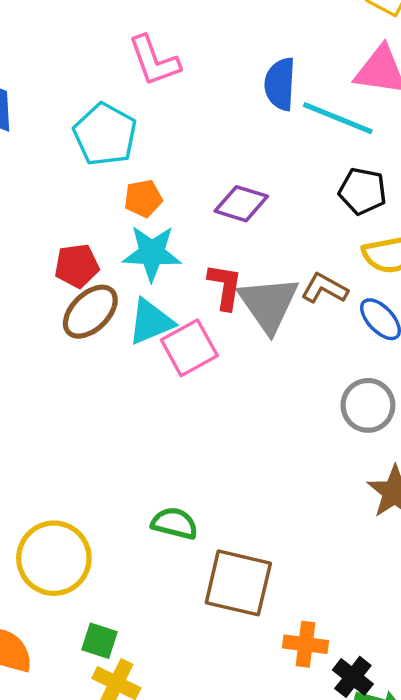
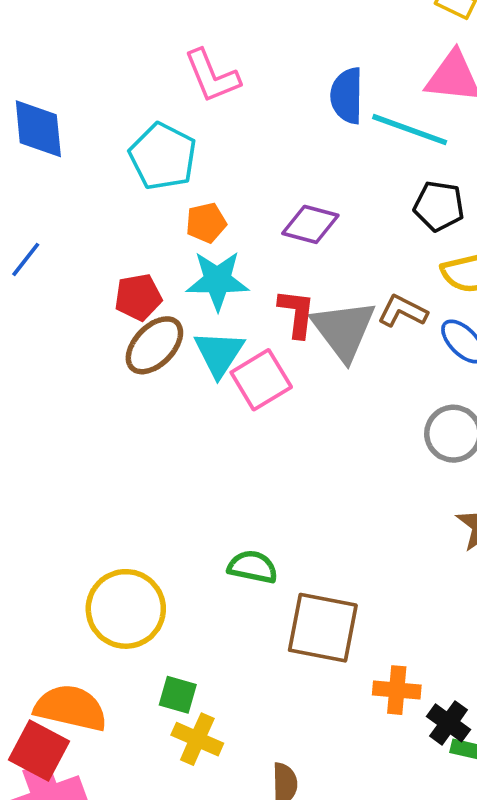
cyan triangle: (151, 322) -> (219, 353), turned -32

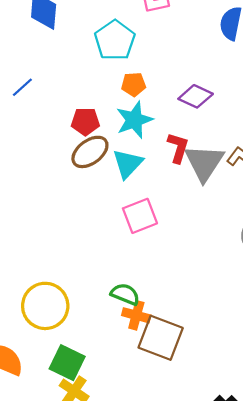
cyan star: (217, 280) -> (134, 120), turned -30
pink square: (261, 380) -> (140, 216), moved
orange cross: (397, 690) -> (136, 315), moved
green square: (178, 695) -> (67, 363), size x1.5

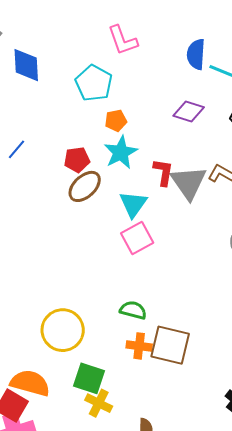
blue line: (22, 87) -> (17, 149), moved
purple diamond: (196, 96) -> (189, 112), moved
cyan triangle: (128, 164) -> (133, 204), moved
orange cross: (136, 315) -> (139, 346), moved

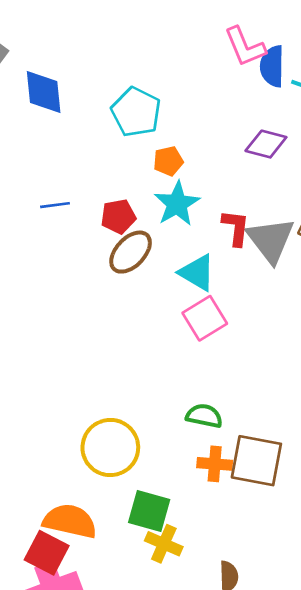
pink L-shape: (123, 40) -> (245, 47), moved
blue line: (17, 149) -> (55, 205), moved, turned 45
cyan triangle: (133, 204) -> (197, 273), turned -32

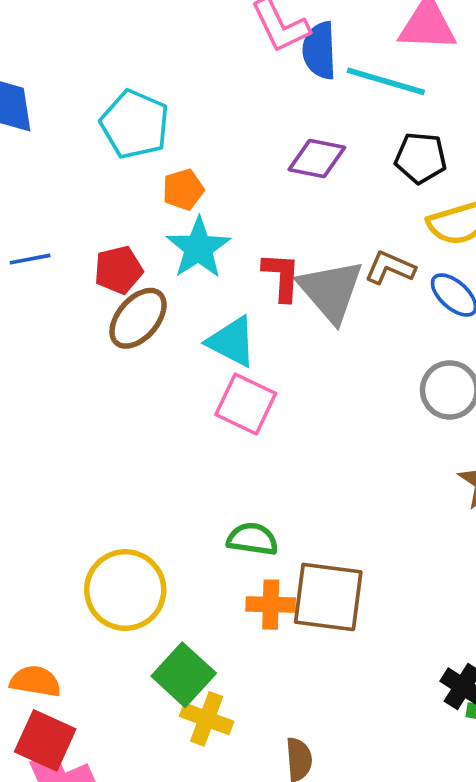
pink square: (205, 318) -> (246, 404), turned -30
green square: (149, 511) -> (184, 675), turned 30
orange semicircle: (70, 521) -> (35, 681), moved, size x0.7

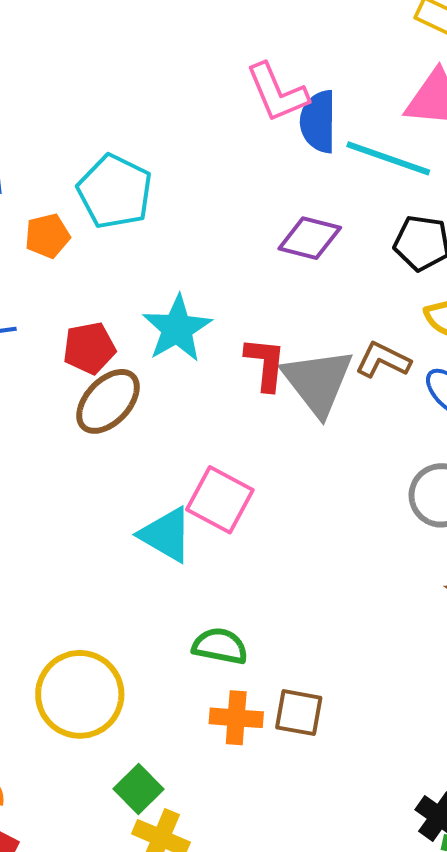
orange pentagon: (183, 190) -> (47, 236), moved
cyan triangle: (232, 342) -> (166, 535), moved
brown square: (328, 597) -> (299, 713), size x0.6
green square: (184, 675) -> (139, 789), size x0.7

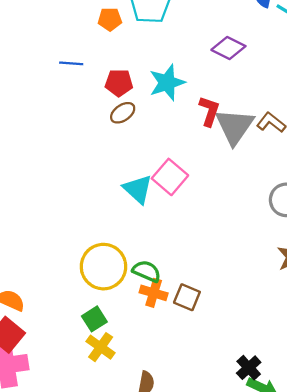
purple diamond: (310, 238) -> (228, 48), moved
brown ellipse: (108, 401) -> (123, 113), size x0.7
green semicircle: (220, 646) -> (147, 271), moved
yellow circle: (80, 694) -> (103, 267), moved

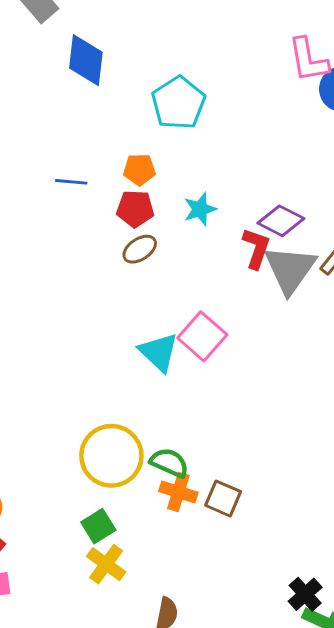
orange pentagon: (110, 19) -> (139, 170), moved
purple diamond: (228, 48) -> (281, 221), moved
cyan star: (167, 83) -> (200, 209), size x0.7

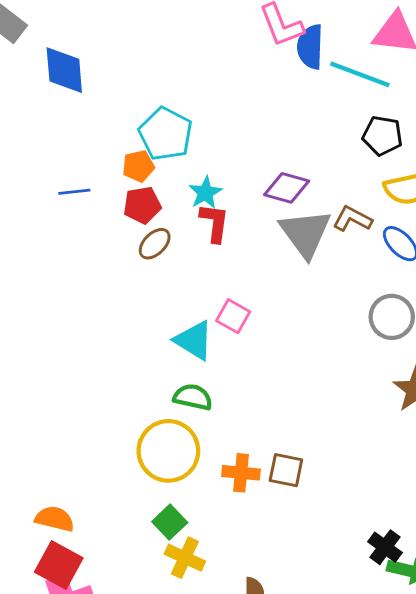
cyan pentagon: (178, 103) -> (166, 134), moved
red L-shape: (256, 248) -> (214, 223), moved
pink square: (202, 336) -> (233, 316), size x0.7
green semicircle: (169, 463) -> (193, 397), moved

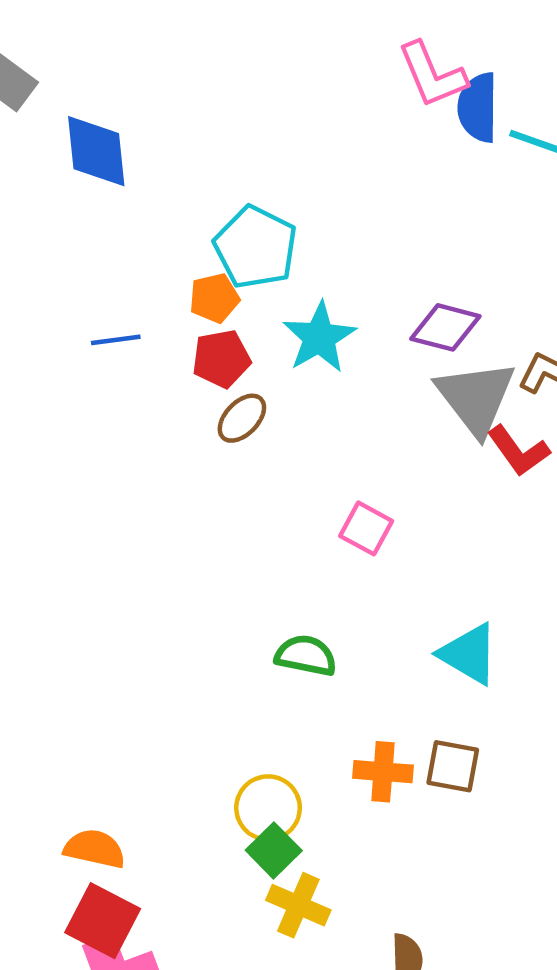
cyan star: (205, 193) -> (319, 337), size x1.4
red L-shape: (214, 223) -> (518, 451), moved, turned 138
cyan triangle: (194, 340) -> (469, 654), moved
yellow circle: (168, 451) -> (268, 808), moved, size x0.7

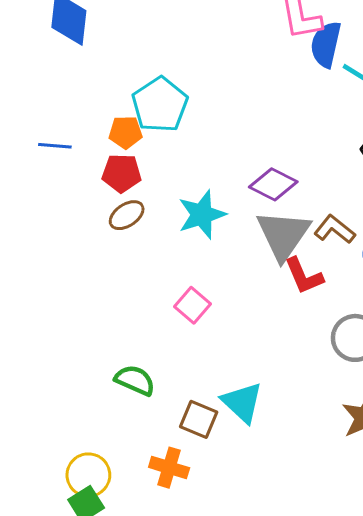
cyan star: (319, 337) -> (202, 215), moved
brown square: (453, 766) -> (199, 419), moved

